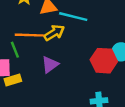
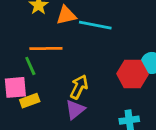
yellow arrow: (54, 33) -> (79, 87), moved, turned -30
purple triangle: (50, 64) -> (75, 110), moved

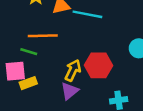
green line: (30, 66) -> (29, 52), turned -49
red hexagon: (132, 74) -> (99, 65), moved

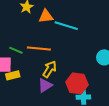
orange line: (43, 36) -> (39, 49), moved
red hexagon: (99, 65) -> (77, 83), moved

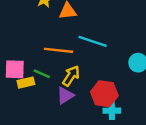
cyan line: (66, 26) -> (93, 41), moved
green line: (16, 50) -> (42, 74), moved

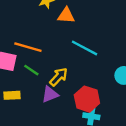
orange line: (58, 50) -> (28, 47), moved
yellow rectangle: (26, 83) -> (12, 95), moved

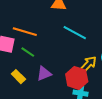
yellow arrow: (59, 77) -> (88, 64), moved
yellow rectangle: (12, 95) -> (18, 77), moved, turned 48

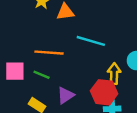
orange line: (25, 32) -> (49, 53), moved
yellow arrow: (88, 64) -> (114, 74), turned -30

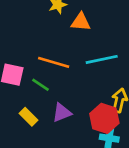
cyan line: (91, 41) -> (102, 59), turned -40

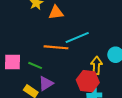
orange line: (54, 62) -> (56, 47), moved
purple triangle: (62, 113) -> (46, 83), moved

